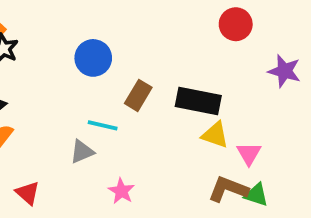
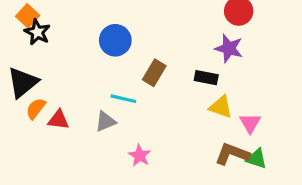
purple star: (284, 71) -> (229, 48), moved
black rectangle: (198, 101) -> (206, 78), size x0.6
red triangle: (28, 193) -> (58, 120), moved, turned -35

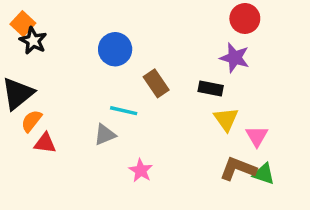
brown rectangle: (154, 73) -> (156, 83), turned -65
yellow triangle: (221, 107) -> (226, 119), turned 35
red triangle: (58, 120) -> (45, 143), moved

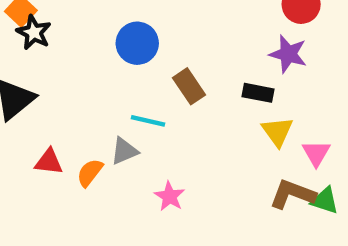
orange semicircle: (31, 121) -> (90, 173), moved

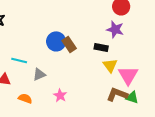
blue circle: (137, 43) -> (56, 41), moved
cyan line: (148, 121) -> (19, 60), moved
pink triangle: (316, 153) -> (128, 75), size x1.5
orange semicircle: (90, 173) -> (25, 98), moved, turned 72

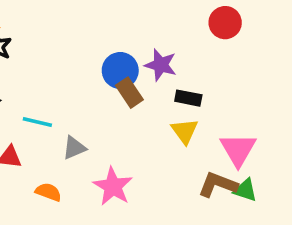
purple star: (115, 29) -> (161, 65), moved
blue circle: (56, 41) -> (120, 70), moved
yellow triangle: (110, 65) -> (185, 131), moved
pink star: (60, 95) -> (113, 186), size x1.5

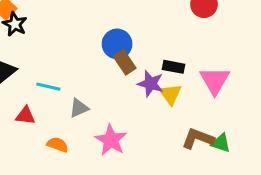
purple star: (161, 65) -> (151, 84), moved
pink triangle: (238, 150) -> (215, 81), moved

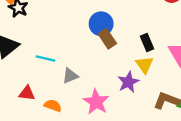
black rectangle: (173, 67) -> (147, 42), turned 56
purple star: (151, 84) -> (128, 82), moved, turned 30
red triangle: (25, 116) -> (27, 93), moved

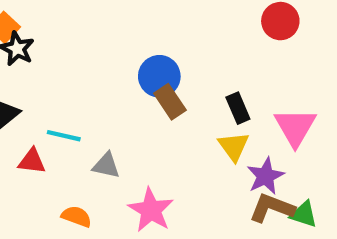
gray triangle: (70, 76) -> (106, 165), turned 35
purple star: (128, 82) -> (265, 176), moved
red triangle: (27, 93) -> (32, 161), moved

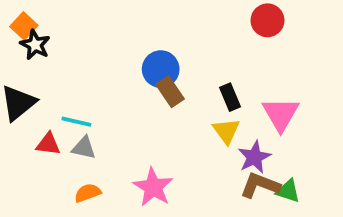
gray triangle: (106, 165) -> (84, 148), moved
orange semicircle: (76, 216) -> (88, 193), turned -40

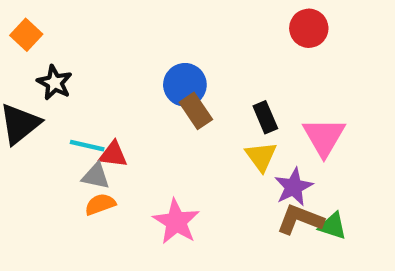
black star: (35, 45) -> (55, 83), moved
red triangle: (48, 144) -> (113, 154), moved
orange semicircle: (88, 193) -> (100, 204), moved

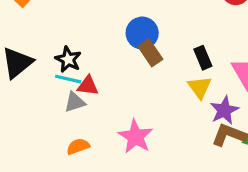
black star: (55, 83) -> (68, 59), moved
gray triangle: (96, 176) -> (75, 102), turned -30
orange semicircle: (100, 204) -> (78, 146), moved

